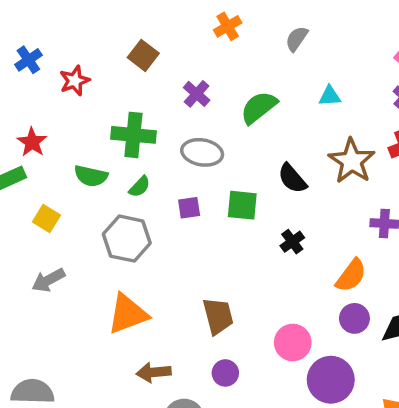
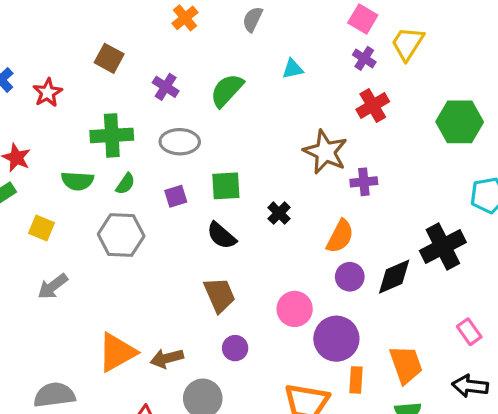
brown star: (352, 161) -> (325, 152), moved
black semicircle: (292, 178) -> (222, 236), moved
orange triangle: (128, 314) -> (117, 352), moved

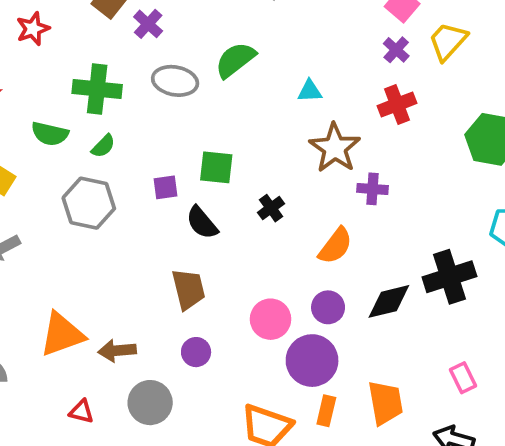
cyan triangle: (293, 69) -> (310, 91), moved
purple cross: (166, 87) -> (148, 24), moved
gray ellipse: (180, 142) -> (175, 81), moved
purple square: (176, 196) -> (166, 187), moved
purple circle: (350, 277) -> (328, 307), moved

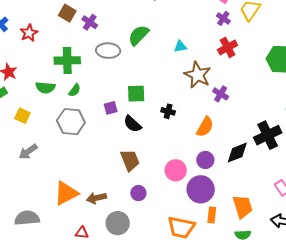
purple cross: (373, 189) -> (221, 94), turned 35
black cross: (271, 208) -> (168, 111), turned -32

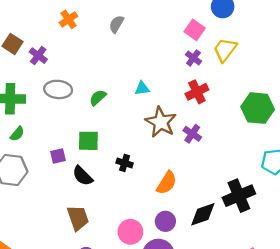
green semicircle: (139, 35) -> (98, 98), moved, size x0.7
purple cross: (221, 94) -> (192, 134), moved

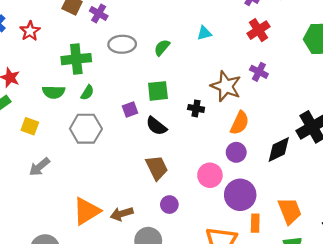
brown star: (161, 122) -> (226, 86), moved
purple circle: (165, 221) -> (236, 152), moved

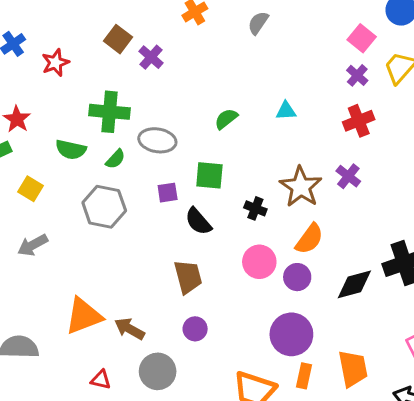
gray ellipse: (122, 44) -> (157, 140), moved
pink circle: (210, 175) -> (259, 262), moved
brown arrow: (122, 214) -> (130, 329), turned 35

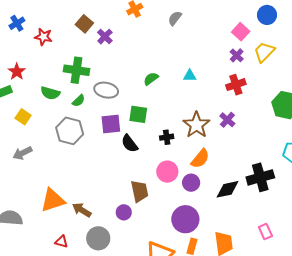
red star: (55, 63) -> (43, 37), turned 30
purple square: (168, 193) -> (111, 124), size x1.5
black cross: (255, 208) -> (167, 137), turned -32
brown trapezoid: (188, 277) -> (140, 191), moved

